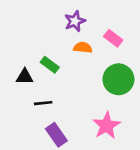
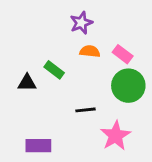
pink rectangle: (113, 38) -> (123, 54), moved
black line: (43, 103) -> (86, 110), moved
purple rectangle: (56, 135) -> (38, 146), moved, turned -55

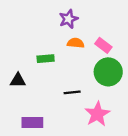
green rectangle: (54, 70) -> (46, 59), turned -42
black triangle: (27, 83) -> (18, 80), moved

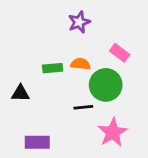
orange semicircle: (76, 43) -> (81, 64), moved
green circle: (108, 72) -> (106, 85), moved

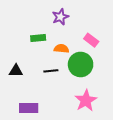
green rectangle: (53, 68) -> (38, 38), moved
black line: (83, 107) -> (51, 71), moved

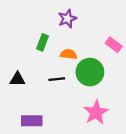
green rectangle: (38, 38) -> (42, 42), turned -64
pink rectangle: (91, 40) -> (114, 45), moved

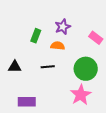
purple star: (67, 19) -> (63, 27), moved
green circle: (90, 72) -> (86, 69), moved

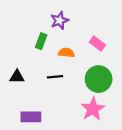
purple star: (63, 27) -> (59, 20), moved
pink rectangle: (96, 38) -> (97, 43), moved

